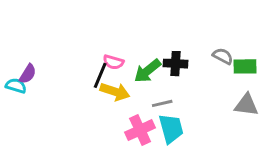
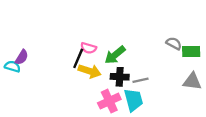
black cross: (176, 64) -> (120, 77), moved
gray line: (162, 103) -> (140, 80), moved

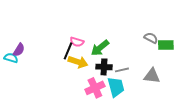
gray triangle: (192, 81) -> (152, 76), moved

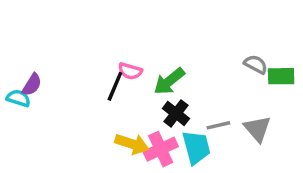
yellow arrow: (78, 62) -> (132, 144), moved
black cross: (104, 67) -> (176, 113), turned 35
gray line: (122, 70) -> (218, 125), moved
gray triangle: (152, 76) -> (257, 129), turned 42

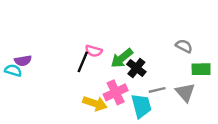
green rectangle: (281, 76) -> (201, 69), moved
purple semicircle: (32, 85) -> (23, 61), turned 49
black cross: (176, 113) -> (136, 68), moved
pink cross: (161, 149) -> (116, 92), moved

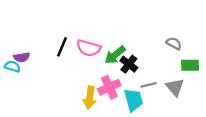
pink semicircle: (94, 51) -> (89, 48), size x1.5
black line: (83, 62) -> (62, 47), moved
yellow arrow: (95, 103) -> (90, 98), turned 80

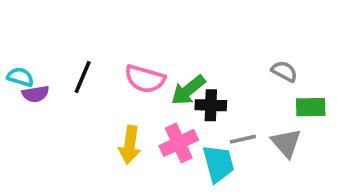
black line: (62, 47) -> (83, 77), moved
black cross: (129, 64) -> (211, 105), turned -36
cyan semicircle: (12, 66) -> (20, 77), moved
yellow arrow: (90, 98) -> (130, 145), moved

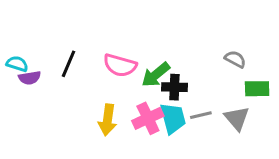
cyan trapezoid: (218, 164) -> (173, 118), moved

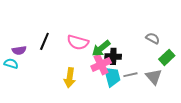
cyan semicircle: (17, 64) -> (11, 64), moved
green rectangle: (257, 89) -> (167, 57), turned -42
pink cross: (148, 118) -> (101, 65), moved

